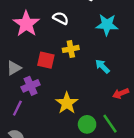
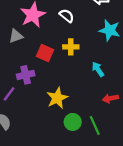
gray triangle: (14, 68) -> (16, 36), moved

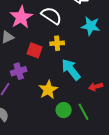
white semicircle: (67, 16) -> (51, 16), size x1.5
cyan arrow: (98, 69) -> (71, 70), moved, size x1.6

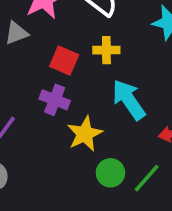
purple cross: (19, 71) -> (55, 100), moved, turned 35
green line: (83, 112) -> (147, 178), turned 66

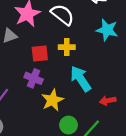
red square: (64, 61) -> (40, 53), turned -30

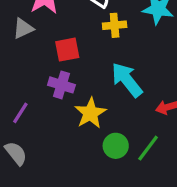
yellow cross: (67, 47) -> (115, 25), moved

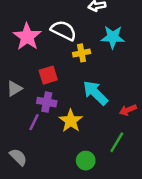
gray triangle: (23, 29) -> (14, 89), moved
purple line: (20, 113) -> (34, 122), moved
green circle: (116, 146) -> (86, 161), moved

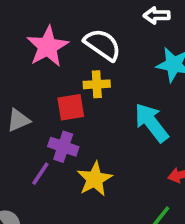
yellow cross: (82, 53) -> (97, 84), moved
cyan arrow: (95, 93) -> (151, 123), moved

